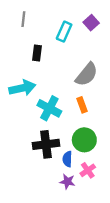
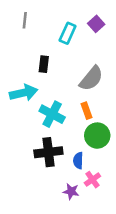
black rectangle: (37, 53) -> (44, 64), moved
green circle: (84, 140) -> (97, 136), moved
blue semicircle: (67, 159) -> (78, 161), moved

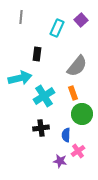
cyan cross: (52, 114) -> (44, 96), turned 30
black cross: (48, 152) -> (41, 128), size x0.7

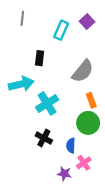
orange rectangle: (73, 93) -> (91, 100), moved
black cross: (41, 128) -> (44, 138), turned 35

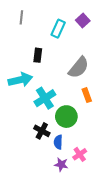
green circle: (88, 123) -> (66, 117), moved
blue semicircle: (71, 146) -> (58, 142), moved

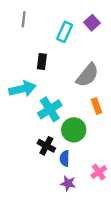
pink cross: (80, 154) -> (99, 172), moved

